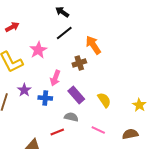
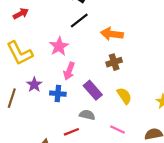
orange arrow: (93, 45) -> (112, 34), turned -48
pink star: (38, 50) -> (59, 46), moved
brown cross: (79, 63) -> (114, 62), moved

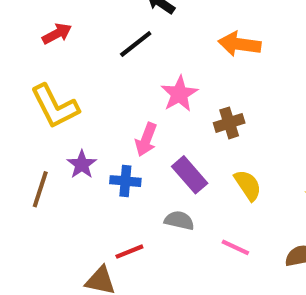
black line: (79, 20) -> (136, 44), moved
orange arrow: (112, 34) -> (239, 44), moved
pink star: (59, 46) -> (179, 94), moved
red line: (71, 132) -> (129, 252), moved

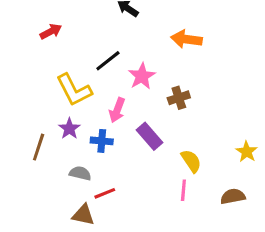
black line: (136, 44) -> (108, 61), moved
yellow L-shape: (55, 106) -> (74, 90), moved
yellow semicircle: (248, 185) -> (191, 161), moved
gray semicircle: (179, 220) -> (80, 173), moved
pink line: (235, 247) -> (183, 190), turned 70

